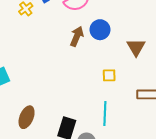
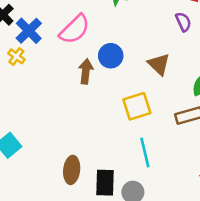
yellow square: (109, 75) -> (137, 106), size x1.6
brown ellipse: (27, 117) -> (72, 170), moved

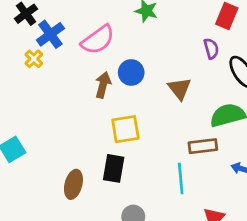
yellow square: (137, 106) -> (125, 129), moved
cyan line: (145, 153) -> (181, 178), moved
black rectangle: (105, 183) -> (114, 168), moved

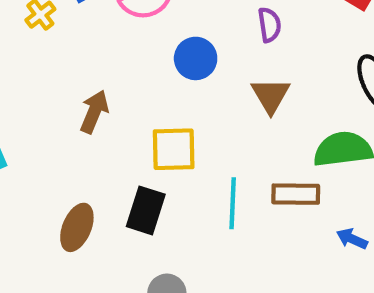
purple semicircle: (211, 49) -> (269, 25), moved
brown arrow: (103, 85) -> (94, 112), moved
cyan line: (181, 178) -> (233, 203), moved

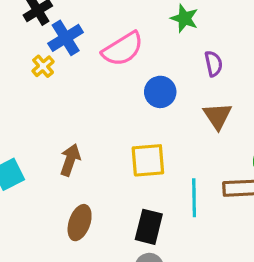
brown arrow: (94, 112) -> (70, 160), moved
black rectangle: (146, 210) -> (149, 227), moved

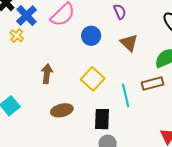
brown arrow: (70, 160) -> (47, 74), moved
yellow square: (148, 160) -> (93, 79), turned -30
brown ellipse: (80, 223) -> (62, 110), moved, turned 70

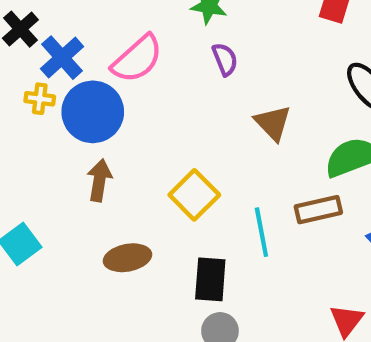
purple semicircle: (120, 12) -> (225, 59), moved
yellow cross: (17, 36) -> (40, 99), turned -32
blue circle: (91, 36) -> (93, 112), moved, size x1.5

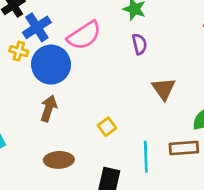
yellow square: (194, 195) -> (107, 127), size x0.6

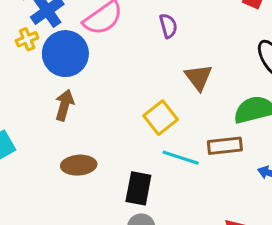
yellow cross: (19, 51) -> (27, 39), turned -36
yellow square: (107, 127) -> (161, 118), moved, size x1.5
cyan line: (146, 157) -> (181, 158), turned -68

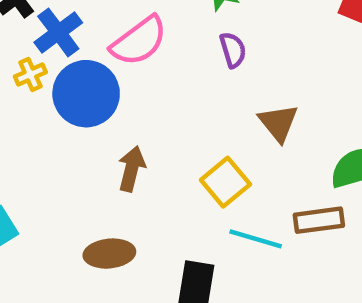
brown arrow: (64, 105) -> (132, 169), moved

